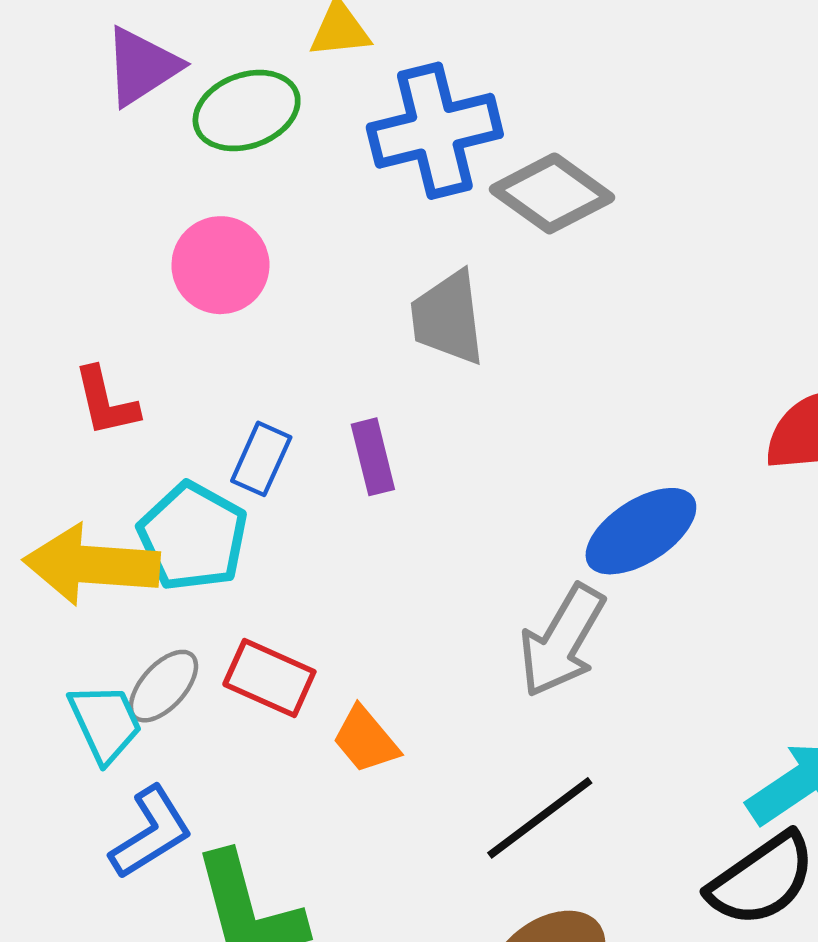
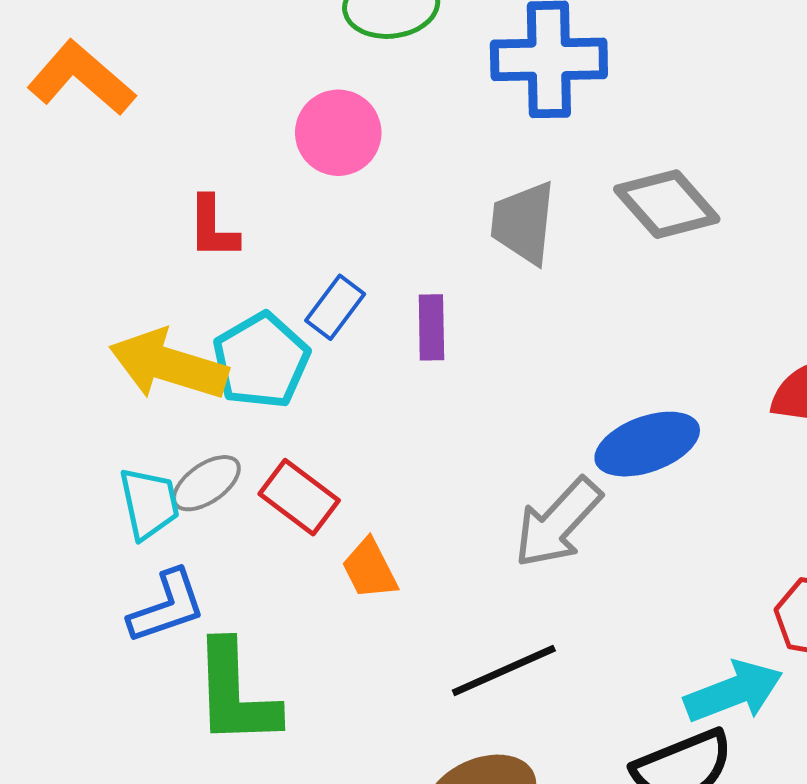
gray diamond: (552, 193) -> (667, 204), moved

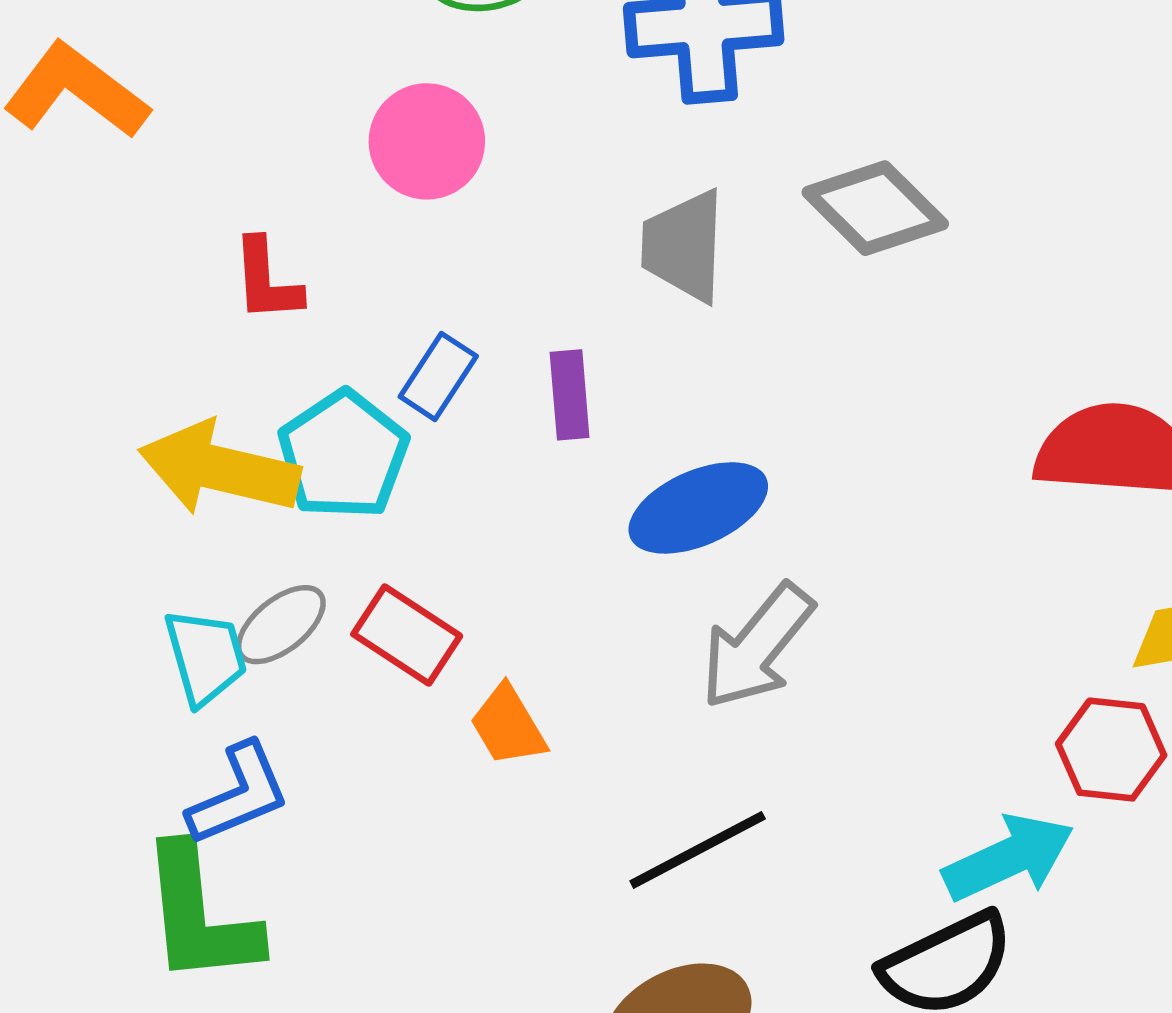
blue ellipse: (647, 444) -> (698, 508), moved
green L-shape: (236, 694) -> (200, 915), moved

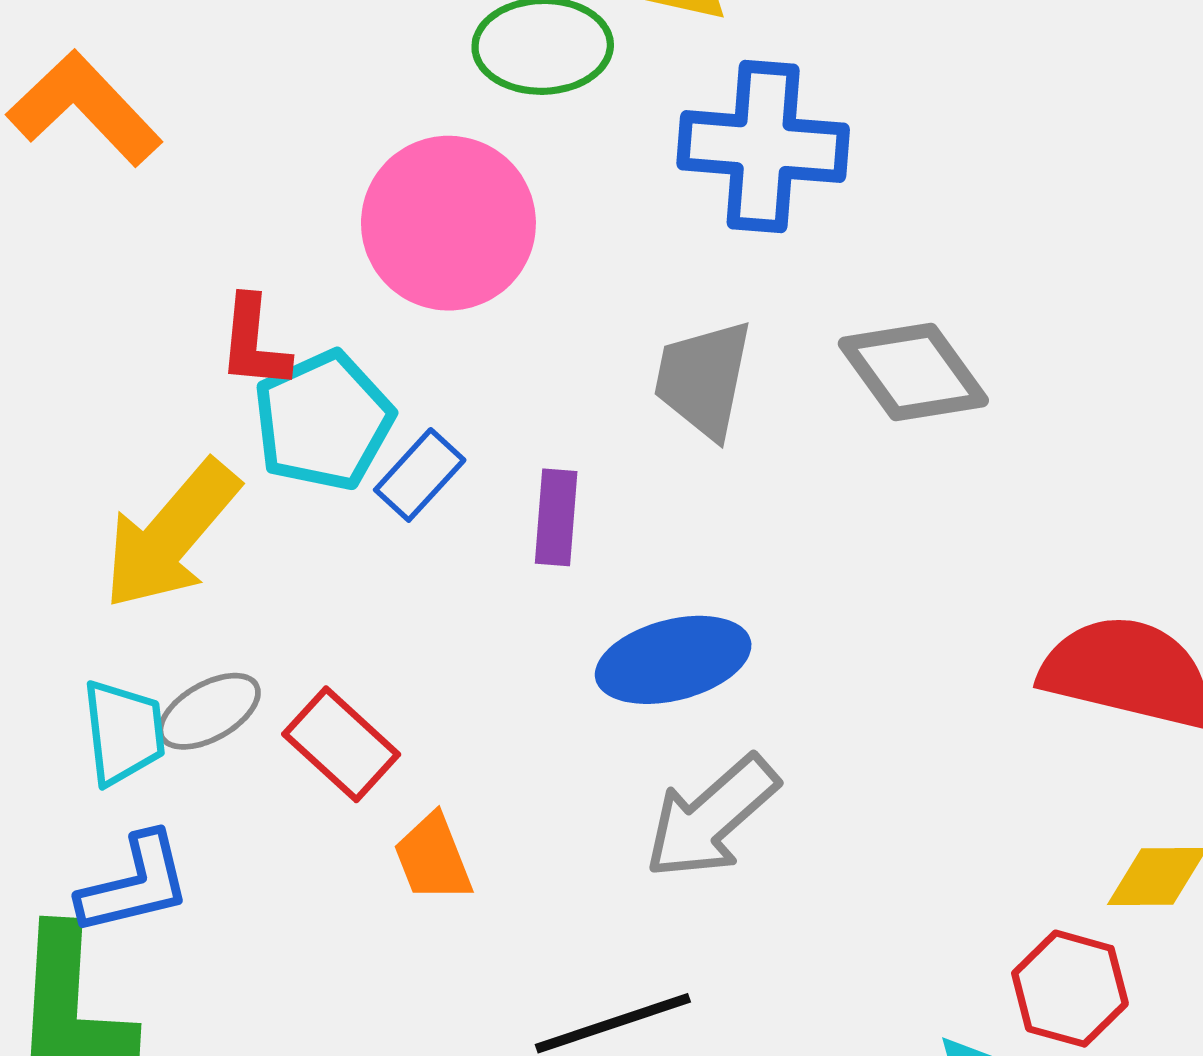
pink circle: (427, 141) -> (448, 223), size x1.4
cyan pentagon: (343, 455) -> (323, 421), moved
yellow arrow: (219, 469) -> (171, 535), turned -72

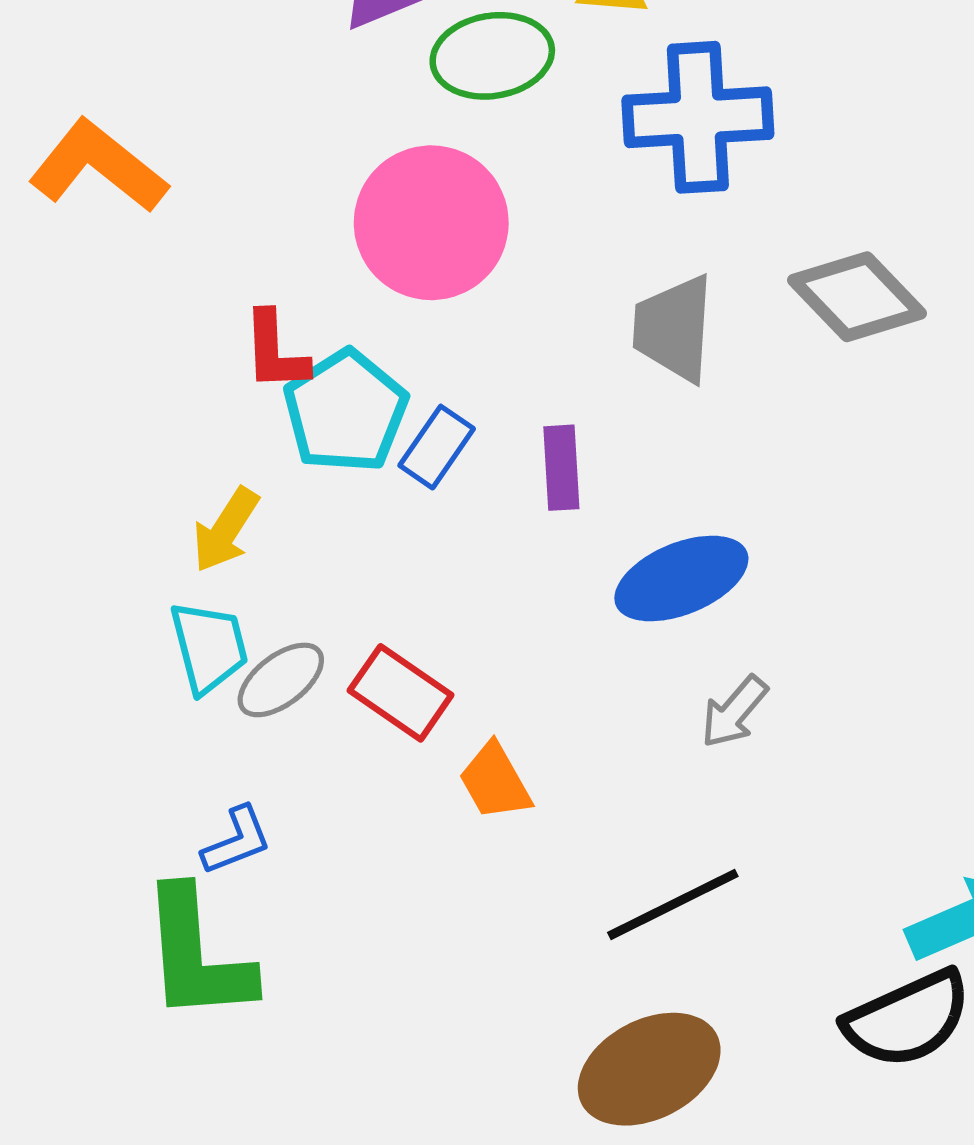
yellow arrow: (171, 535) -> (226, 530), size x0.6
cyan trapezoid: (124, 732) -> (209, 647), moved
gray arrow: (711, 817) -> (734, 712), size x0.6
blue L-shape: (135, 884) -> (237, 841), size x0.7

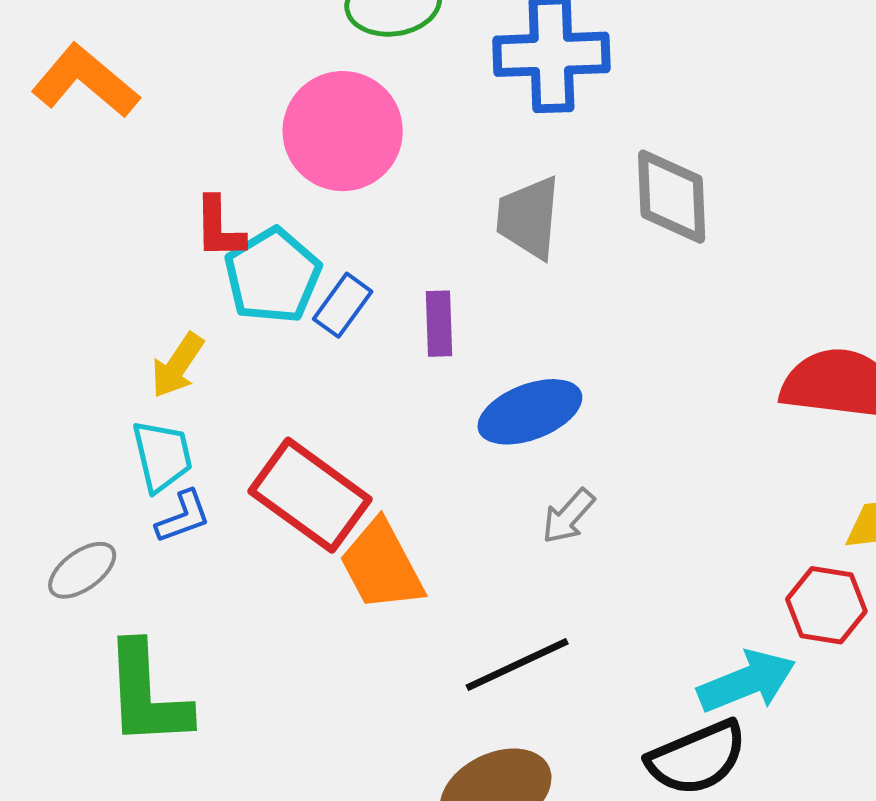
gray diamond: (857, 297) -> (672, 197), turned 40
gray ellipse: (281, 680) -> (82, 570), moved
red rectangle: (401, 693) -> (310, 495), size x1.5
orange trapezoid: (495, 781) -> (381, 566), size x1.5
blue L-shape: (237, 841) -> (183, 517), moved

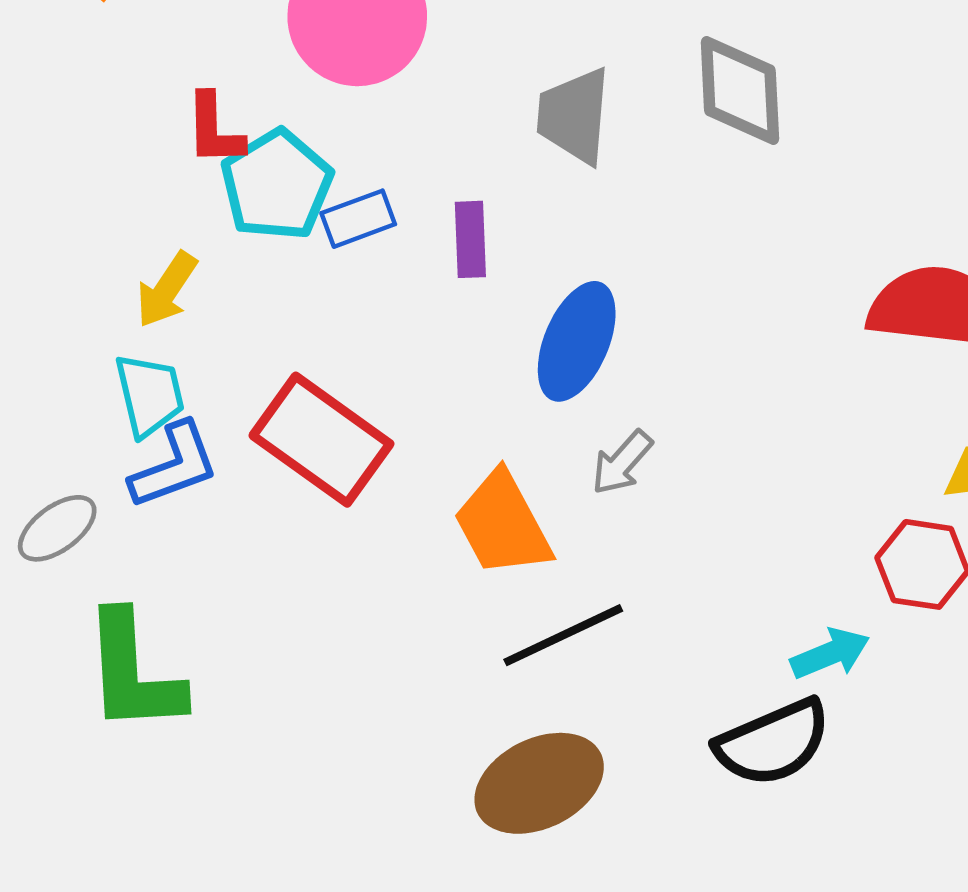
blue rectangle: (343, 305) -> (358, 219), turned 34
blue ellipse: (530, 412) -> (577, 341), turned -46
blue L-shape: (183, 517) -> (174, 466), size x1.4
orange trapezoid: (381, 566) -> (503, 524), moved
cyan arrow: (747, 682) -> (830, 654), size x0.7

